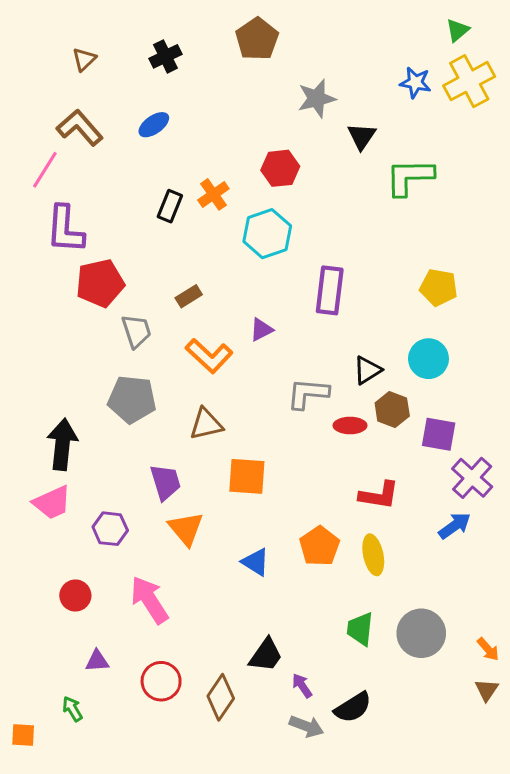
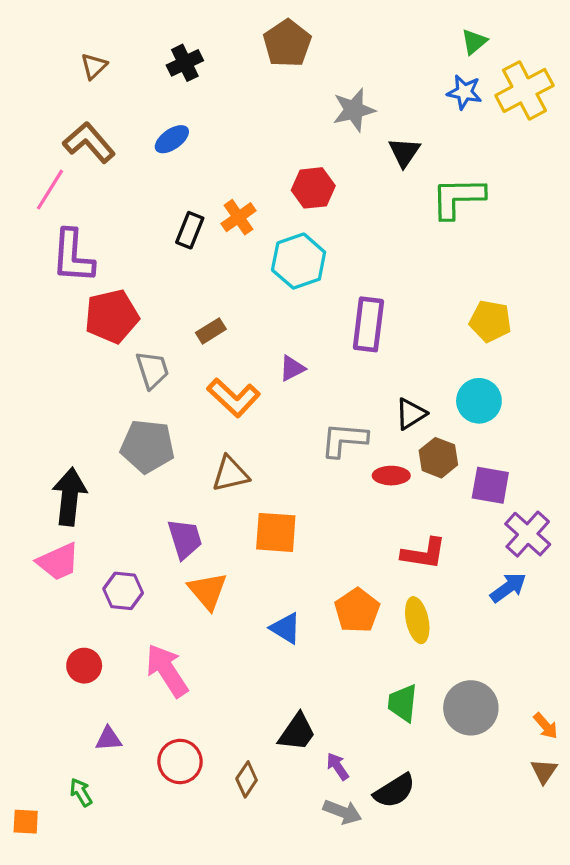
green triangle: (458, 30) -> (474, 42), moved
brown diamond: (221, 697) -> (247, 779), size x0.7

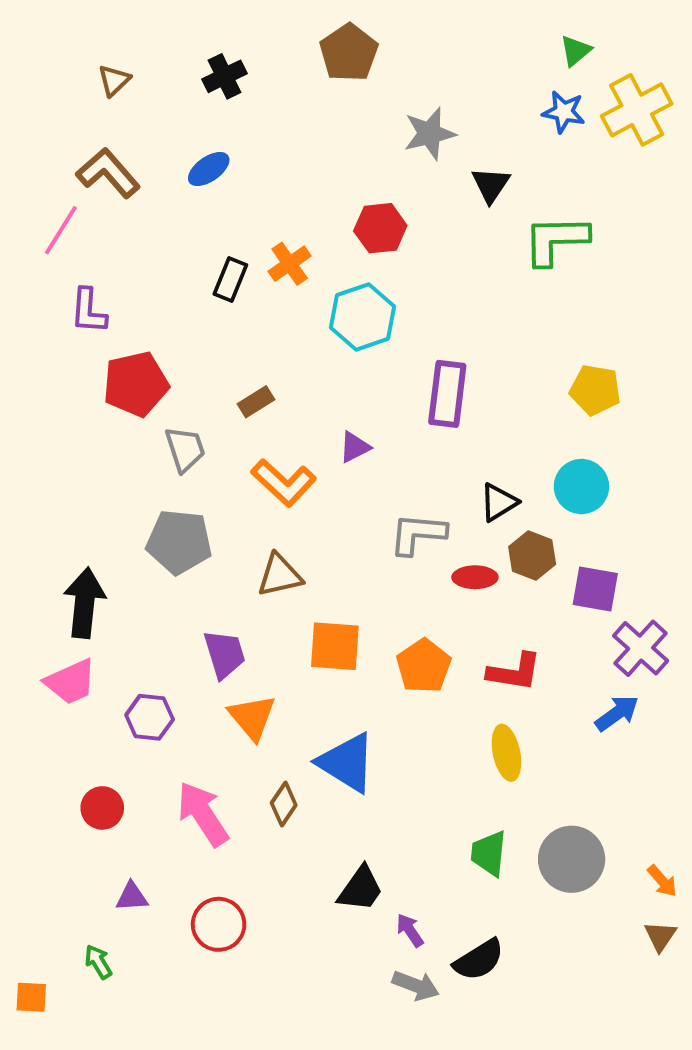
purple L-shape: (73, 256) -> (88, 311), size x0.7
orange pentagon: (357, 610) -> (424, 666), moved
blue triangle: (286, 628) -> (347, 763), size x1.6
brown diamond: (247, 779) -> (284, 804), moved

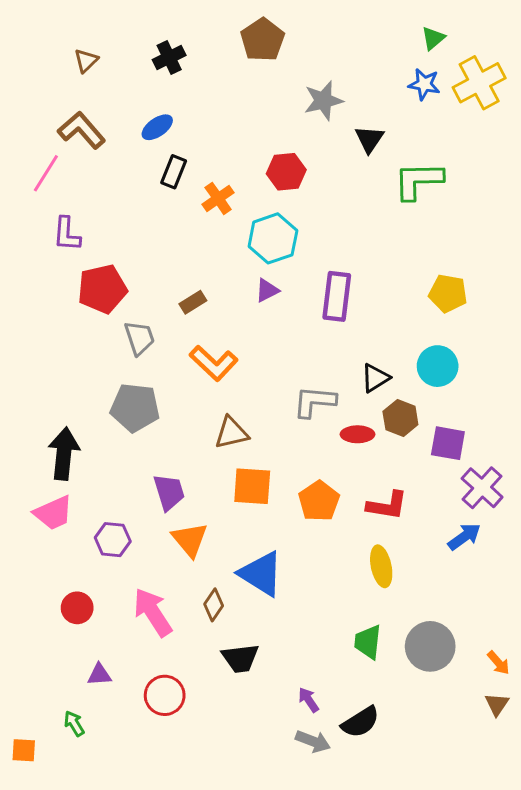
black rectangle: (230, 279) -> (174, 172), moved
purple triangle: (355, 447) -> (267, 290), moved
brown triangle: (280, 575) -> (231, 433), moved
black trapezoid: (361, 889) -> (240, 658), moved, turned 48

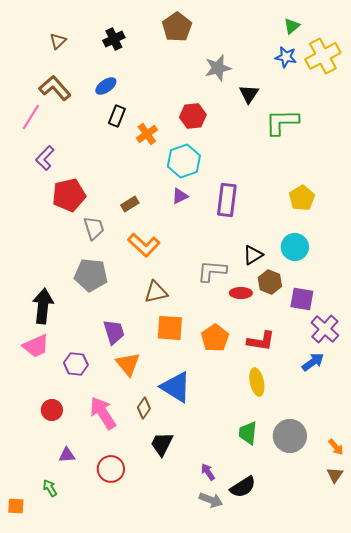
purple L-shape: (67, 234) -> (45, 158), turned 40
yellow pentagon: (448, 293) -> (302, 198), turned 30
black trapezoid: (240, 658) -> (162, 444), turned 124

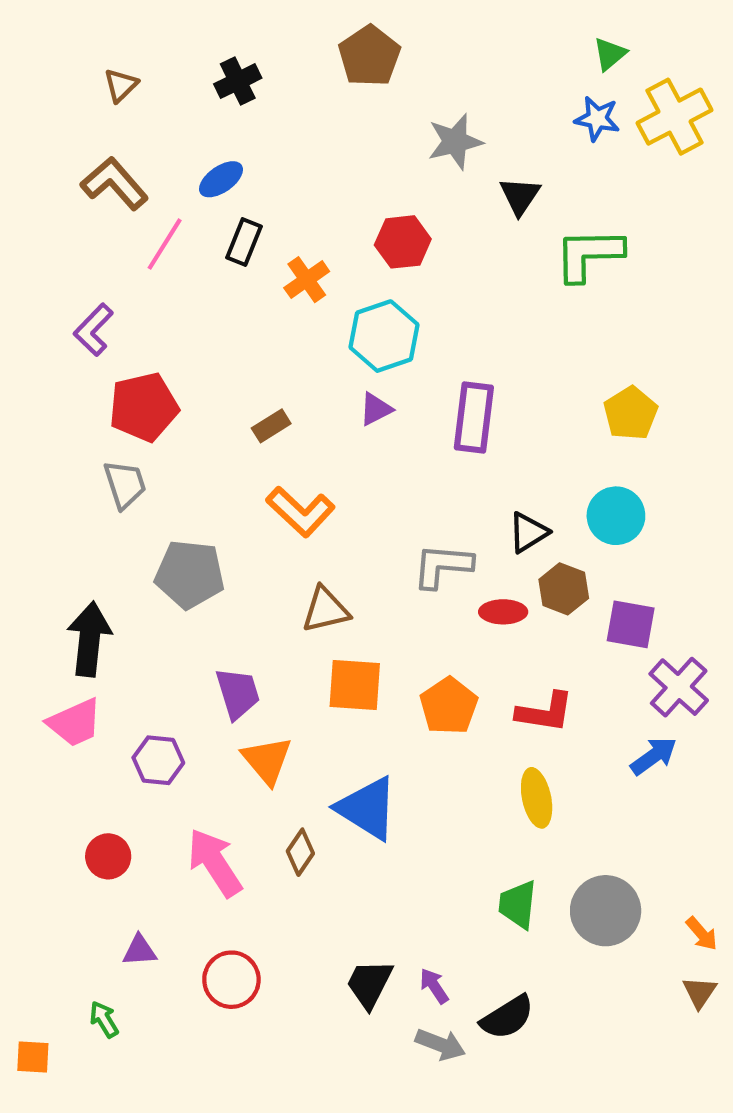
pink line: (31, 117) -> (165, 244), moved
gray trapezoid: (94, 228) -> (125, 484), moved
black trapezoid: (162, 444) -> (369, 984), moved

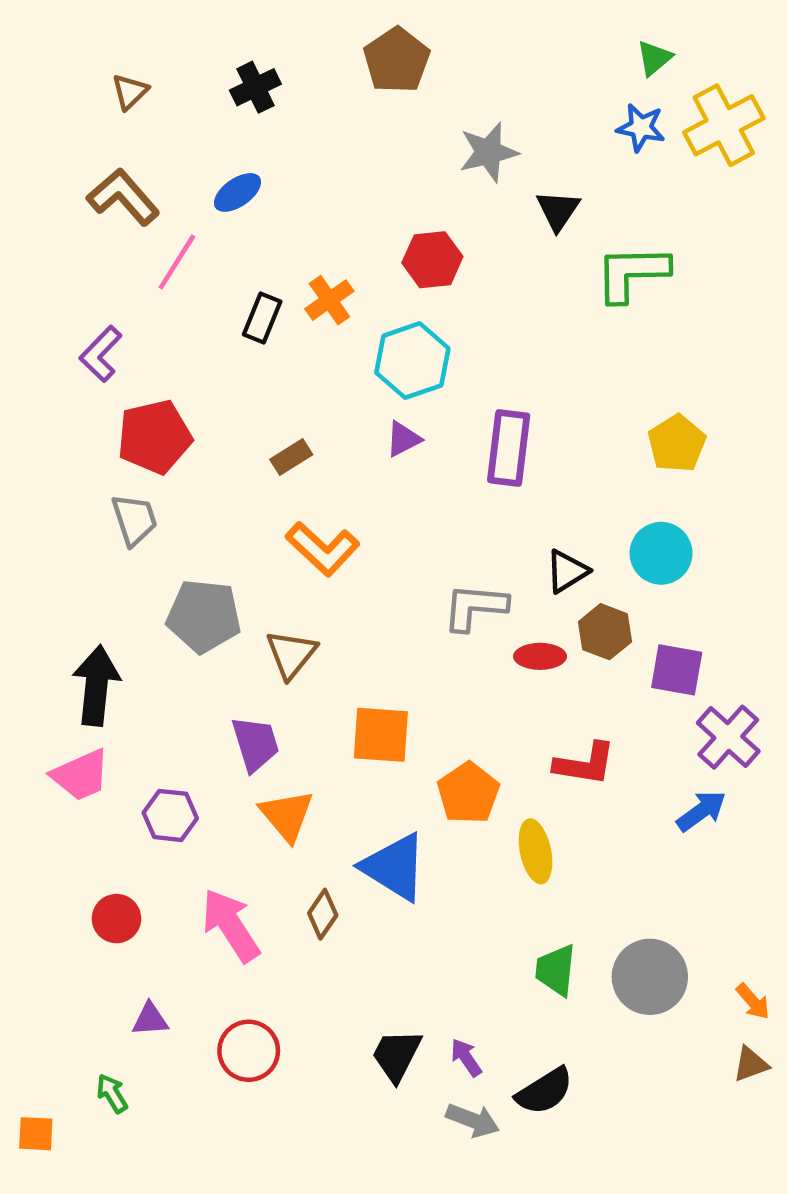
black rectangle: (244, 242) -> (262, 318), moved
brown triangle: (325, 610) -> (291, 654), moved, turned -38
orange pentagon: (449, 706) -> (468, 793), moved
yellow ellipse: (537, 798) -> (536, 851), moved
brown triangle: (700, 992) -> (751, 1064), turned 36

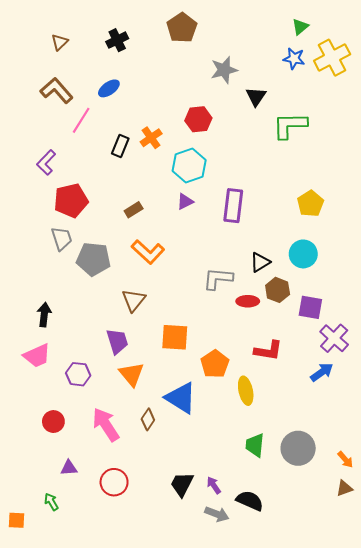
gray pentagon: (204, 616) -> (94, 259), moved
black arrow: (96, 685) -> (44, 315), size x0.7
black semicircle: (544, 1091) -> (250, 501), turned -124

